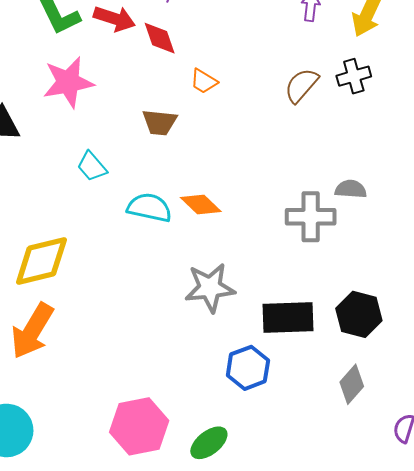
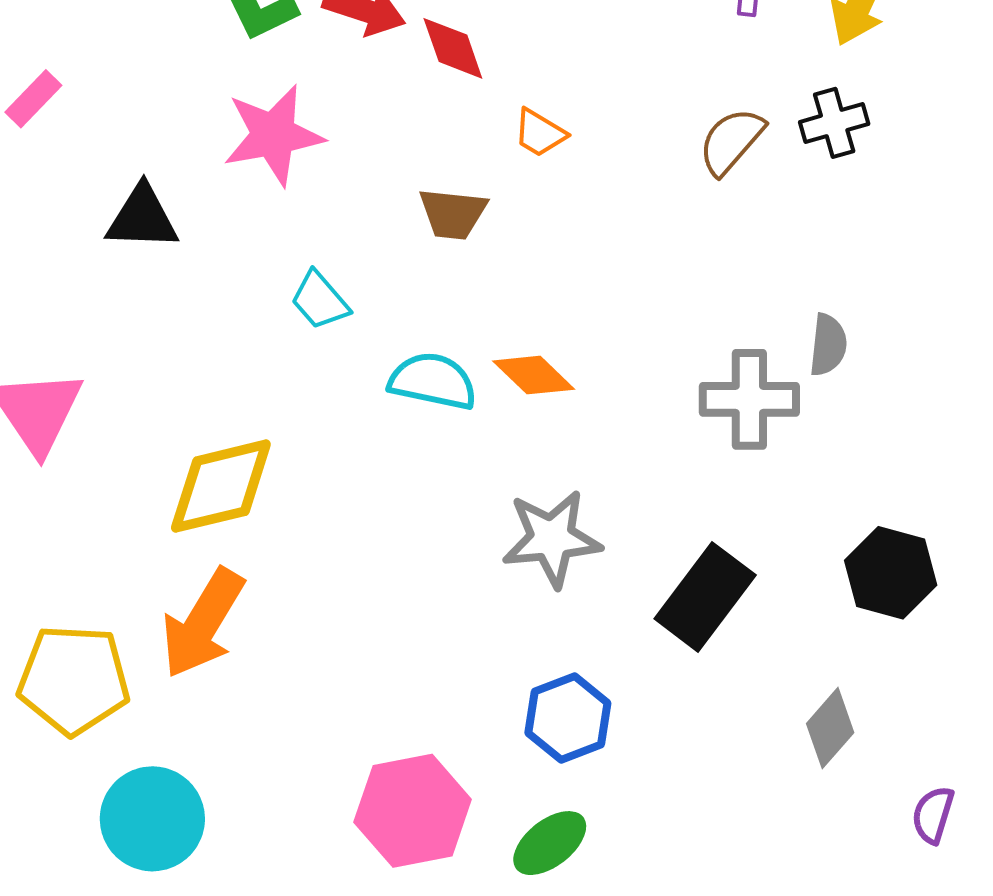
gray semicircle: (351, 189) -> (828, 345), turned 92
black hexagon: (359, 314) -> (891, 573), moved
black rectangle: (288, 317) -> (705, 597), turned -51
blue hexagon: (248, 368) -> (568, 718), moved

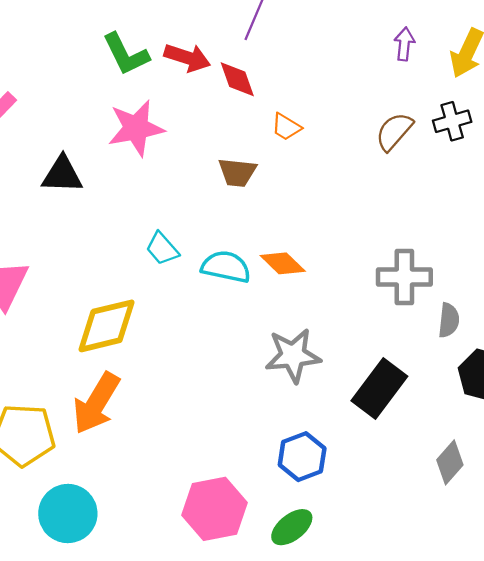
cyan trapezoid: (320, 300) -> (162, 249), moved
gray semicircle: (828, 345) -> (449, 320), moved

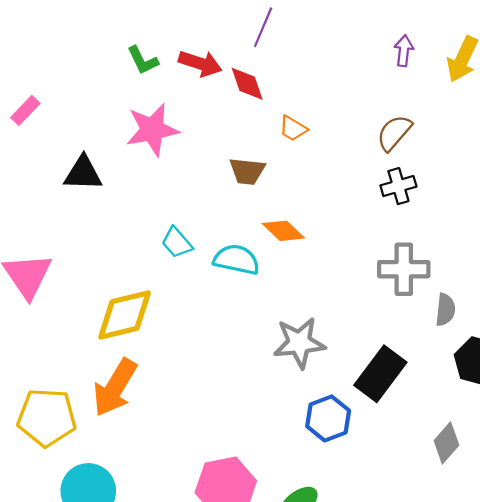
green L-shape: (126, 54) -> (143, 60), size x0.7
black cross: (452, 121) -> (398, 186), moved
orange diamond: (283, 263) -> (283, 231), moved
blue hexagon: (302, 457) -> (328, 418), moved

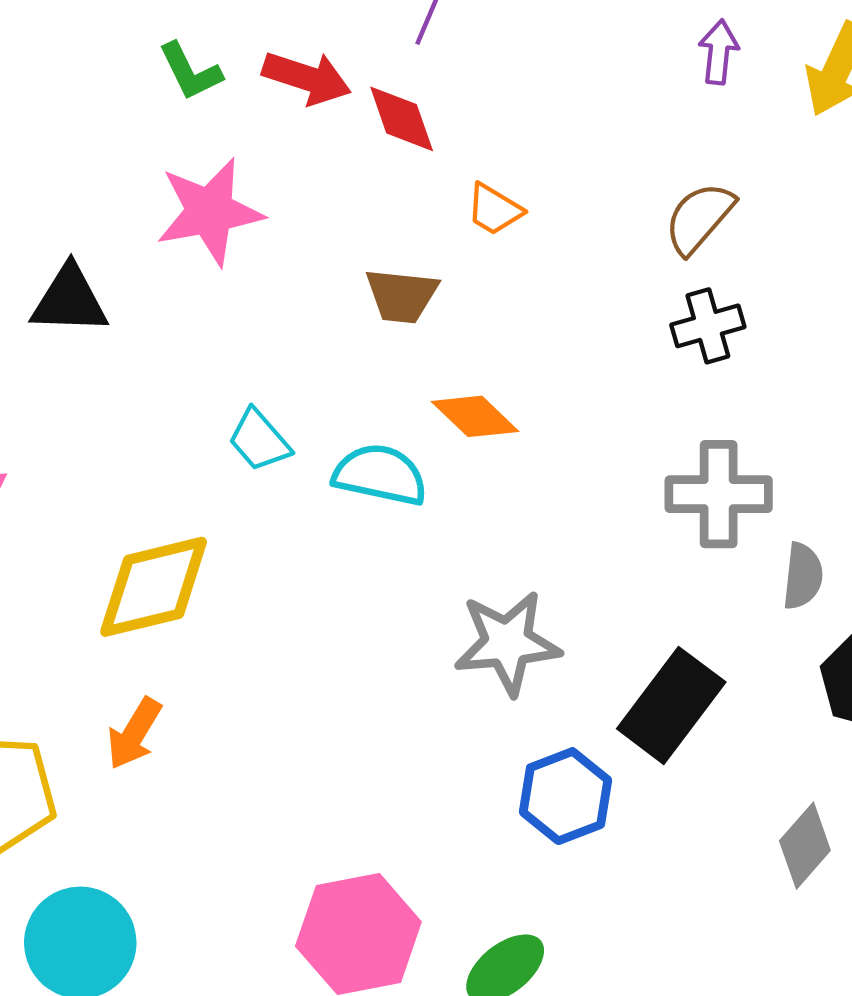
orange arrow: (115, 388) -> (134, 733), size x0.6

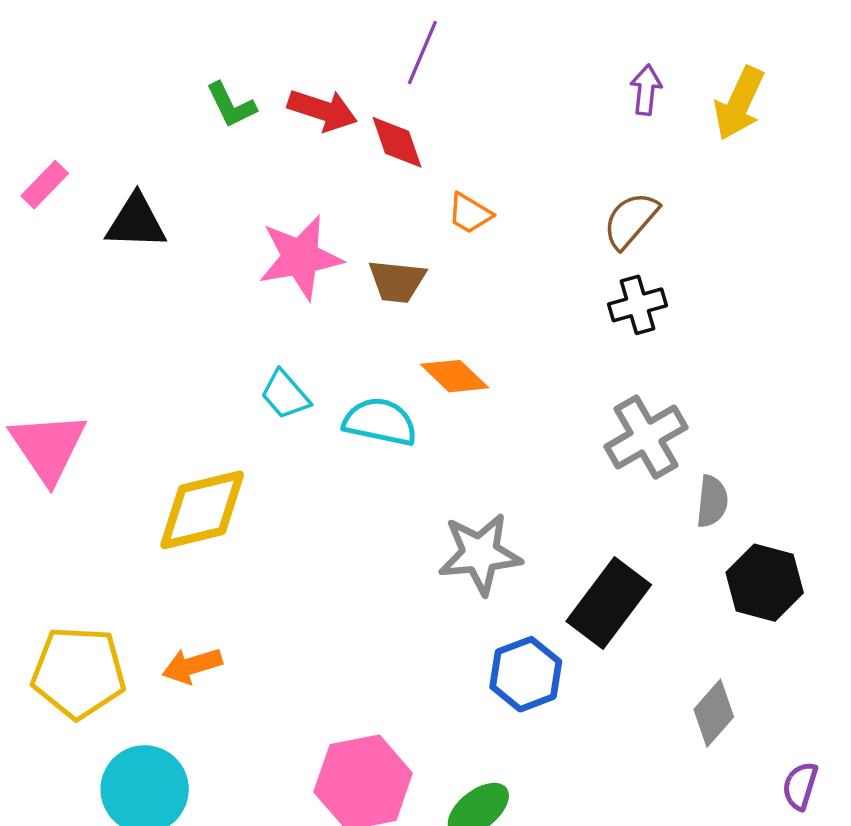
pink star: (210, 212) -> (300, 257), moved
black triangle: (69, 300) -> (136, 222), moved
gray cross: (719, 494) -> (646, 437), turned -30
orange arrow: (134, 733) -> (192, 666), moved, turned 42

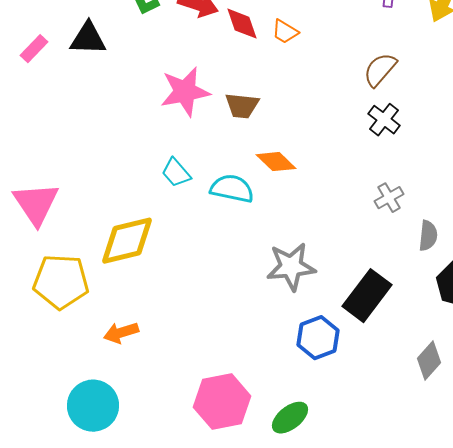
orange trapezoid: (470, 213) -> (285, 32), moved
black triangle: (136, 222) -> (88, 39), moved
black cross: (638, 305) -> (384, 120), turned -36
gray cross: (646, 437) -> (389, 198), size x0.6
yellow pentagon: (79, 672) -> (61, 282), moved

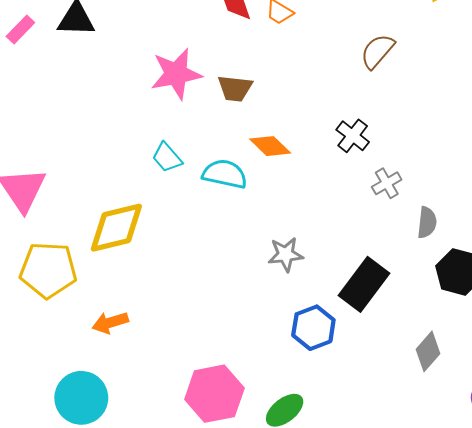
black cross: (384, 120) -> (353, 136), moved
gray star: (291, 267) -> (286, 254), size x0.7

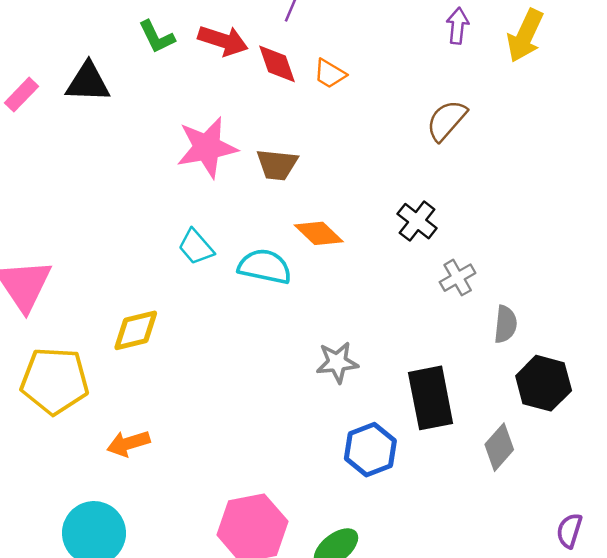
yellow diamond: (116, 228) -> (136, 330), size x0.7
black rectangle: (364, 284) -> (431, 398), turned -48
gray diamond: (428, 351) -> (499, 447), moved

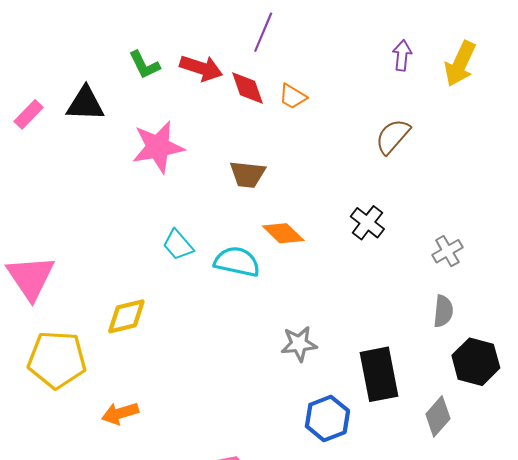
pink star: (207, 147) -> (158, 147), moved
gray cross: (458, 278) -> (447, 251), moved

